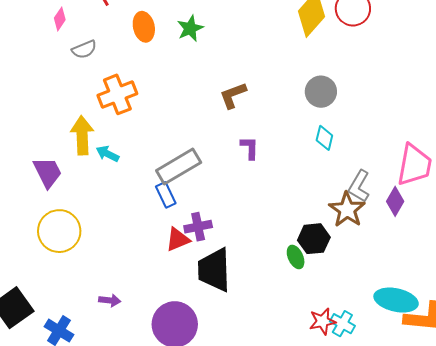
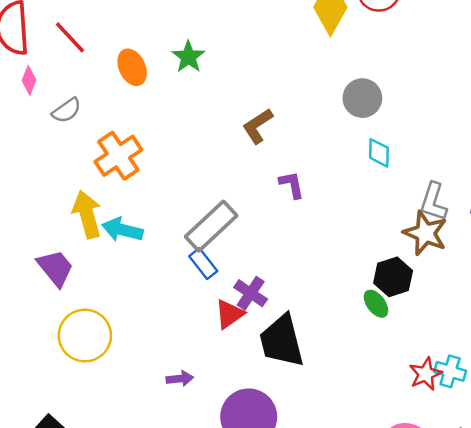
cyan arrow: (108, 154) -> (122, 230), size x1.4
purple cross: (198, 227) -> (251, 293), turned -32
purple arrow: (110, 300) -> (180, 379), moved

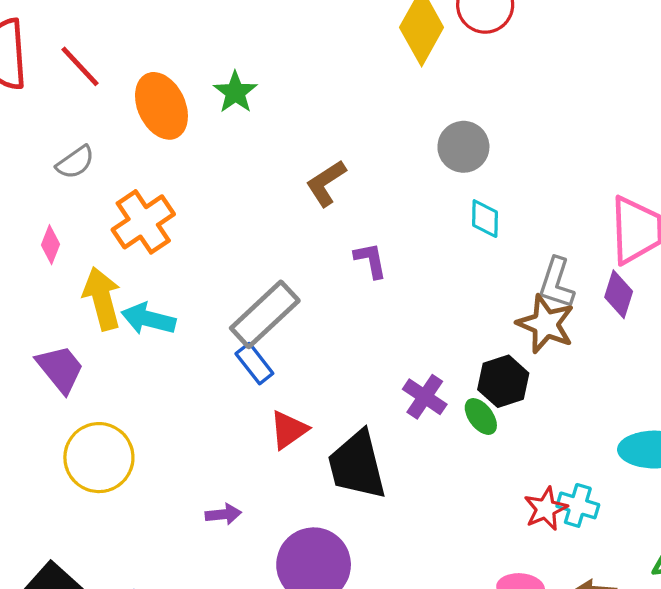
orange ellipse: (132, 67) -> (161, 106), size x1.4
pink diamond: (29, 80) -> (50, 245), moved
purple cross: (251, 293) -> (425, 397), moved

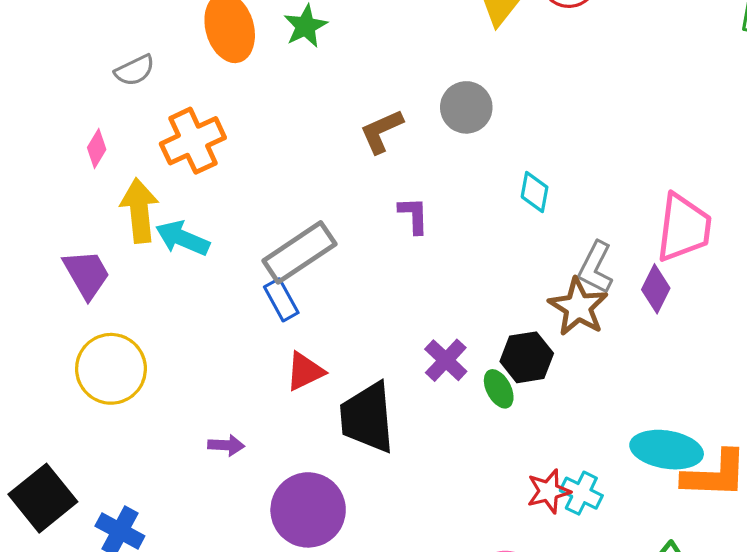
gray circle: (463, 147) -> (466, 107), moved

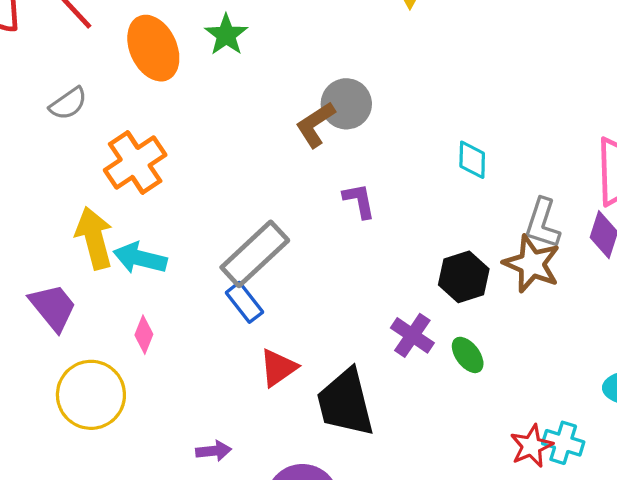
gray circle: (466, 107) -> (346, 104), moved
pink diamond: (97, 149) -> (144, 335), moved
black hexagon: (527, 357) -> (464, 277), moved

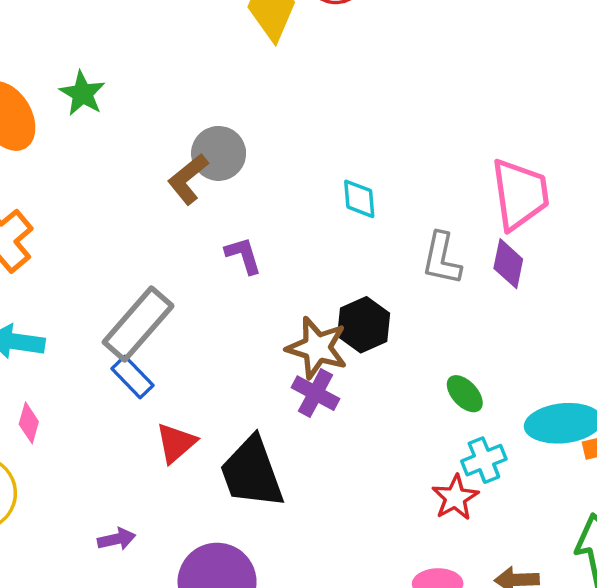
brown star: (532, 264) -> (317, 348), moved
green ellipse: (468, 355) -> (465, 394), moved
cyan cross: (563, 443) -> (484, 460), moved, turned -33

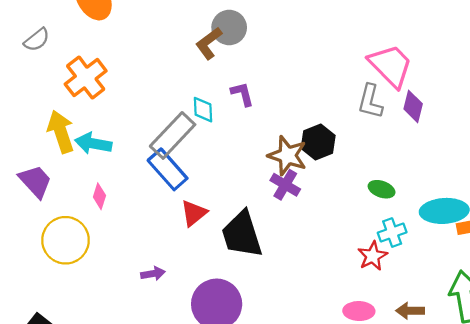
pink trapezoid: (520, 194) -> (391, 66), moved, turned -39
cyan diamond: (359, 199) -> (203, 110), moved
blue rectangle: (133, 377) -> (168, 169), size x1.5
green ellipse: (465, 394) -> (382, 189), turned -30

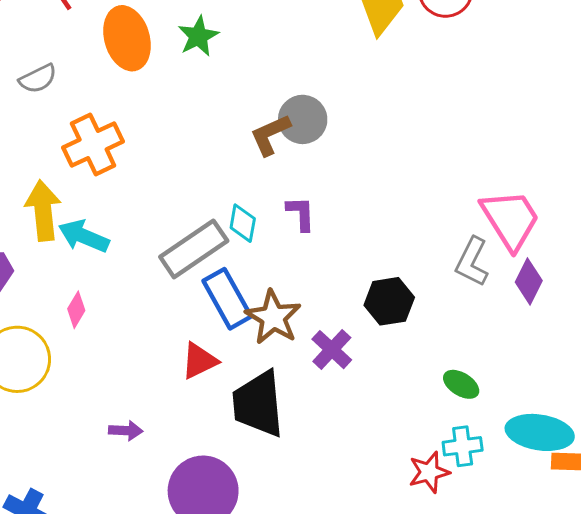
brown star: (287, 156) -> (273, 317), moved
blue rectangle: (168, 169) -> (227, 299), moved

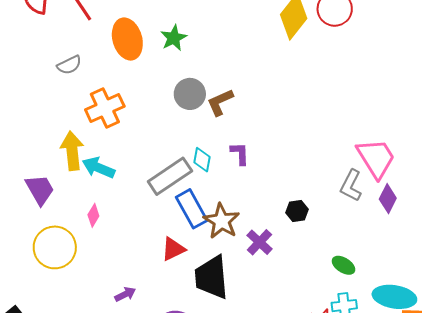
gray circle: (303, 119) -> (190, 94), moved
black hexagon: (389, 301) -> (297, 211), size x0.7
purple arrow: (126, 431) -> (125, 294), turned -30

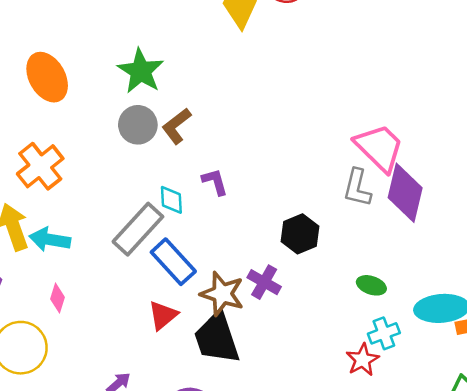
green star: (174, 38) -> (141, 71), moved, size x1.4
purple diamond: (388, 199) -> (405, 193), size x1.6
black hexagon: (297, 211) -> (300, 234), size x1.4
brown star: (222, 221) -> (222, 294), moved

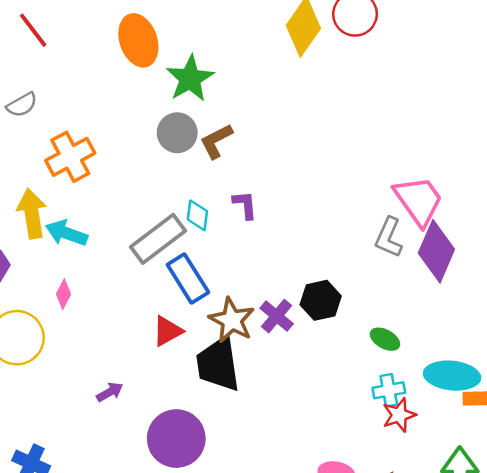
orange ellipse: (47, 77) -> (138, 40), moved
black hexagon: (300, 234) -> (321, 300), moved
red star: (363, 360) -> (399, 415), moved

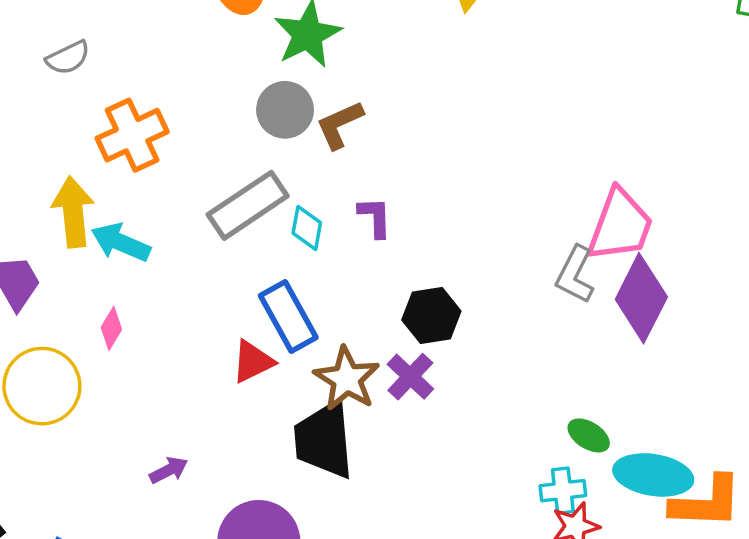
pink trapezoid: (419, 201) -> (620, 225), turned 52
gray rectangle: (158, 239) -> (248, 205), moved
black hexagon: (321, 300) -> (431, 315), moved
red triangle: (167, 331) -> (253, 362), moved
green ellipse: (385, 339) -> (589, 435), moved

